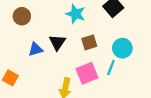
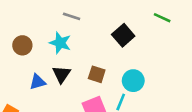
cyan star: (76, 14) -> (60, 43), moved
brown square: (89, 42) -> (97, 74), turned 35

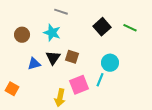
green line: (162, 18) -> (130, 28), moved
brown square: (97, 74) -> (72, 57), moved

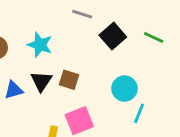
gray line: (61, 12) -> (82, 14), moved
cyan line: (100, 80) -> (139, 113), moved

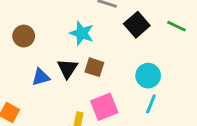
cyan star: (40, 45) -> (82, 33), moved
cyan line: (139, 113) -> (151, 104), moved

